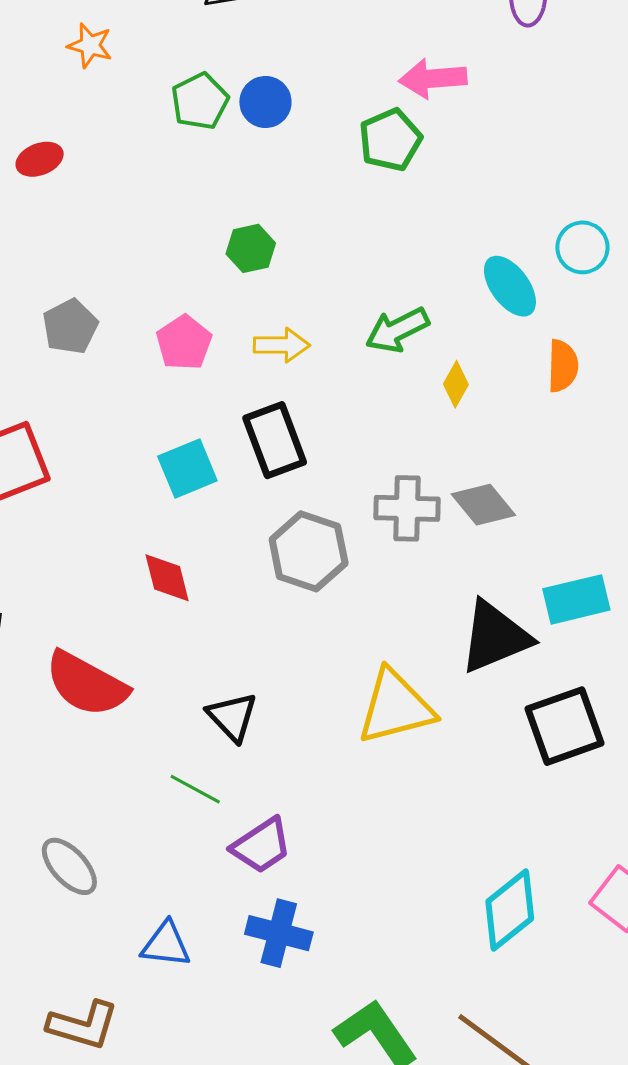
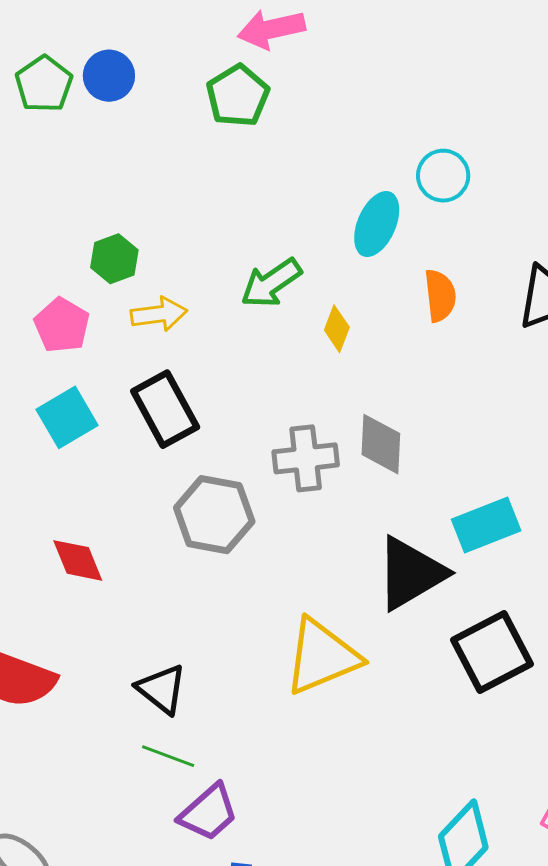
green hexagon: (251, 248) -> (114, 259), moved
cyan ellipse: (510, 286) -> (377, 224), turned 68
cyan square: (187, 468) -> (67, 417), moved
gray diamond: (483, 505) -> (381, 444), turned 50
green line: (195, 789) -> (168, 756), moved

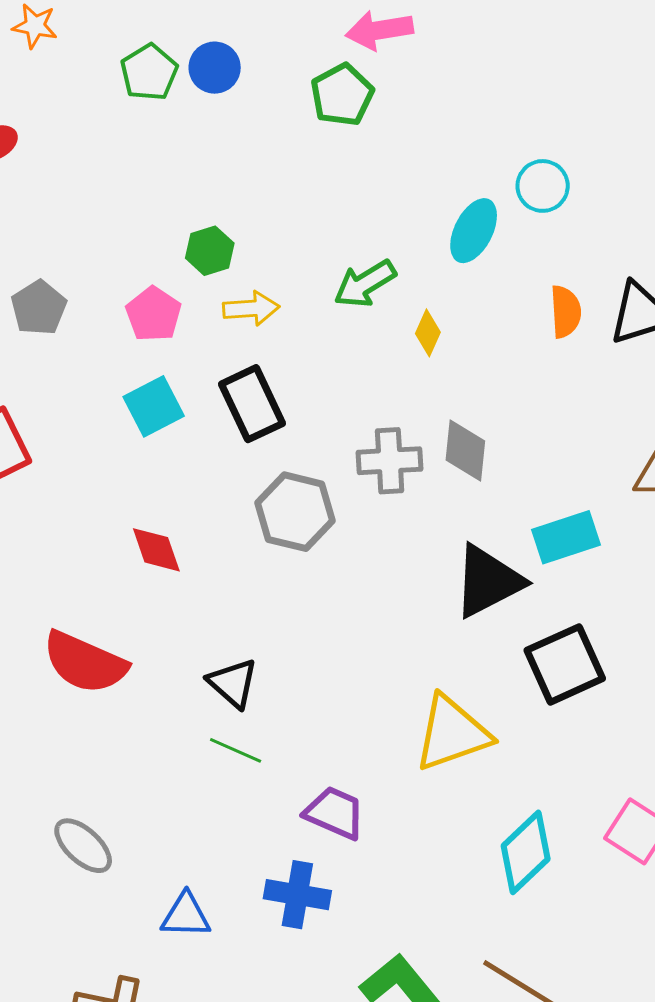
orange semicircle: (440, 296) -> (566, 312), moved
yellow triangle: (322, 657) -> (452, 733), moved
purple trapezoid: (209, 813) -> (335, 813), moved, turned -118

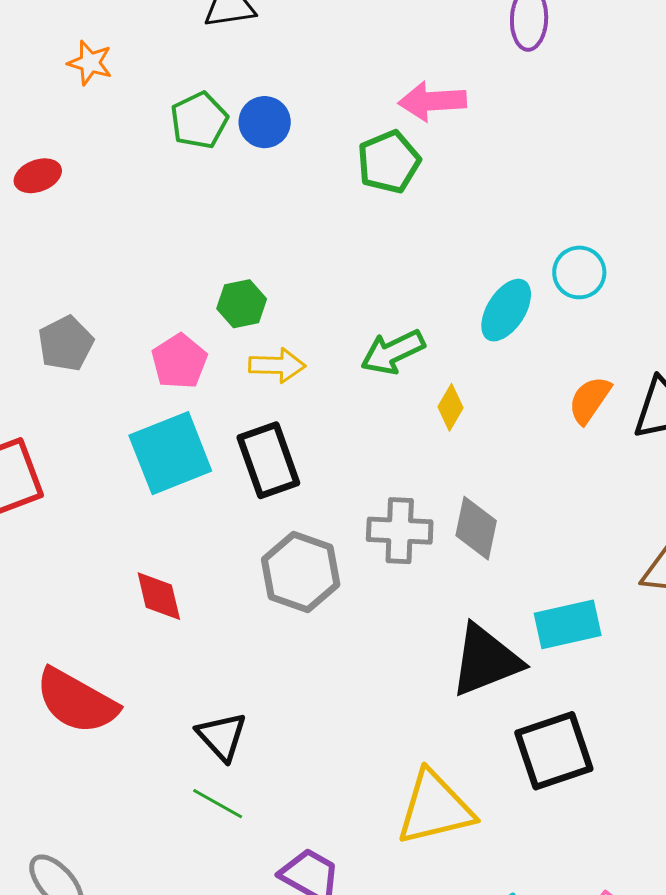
orange semicircle: (566, 312) -> (590, 400), turned -148
cyan square: (154, 406) -> (170, 453), size x1.4

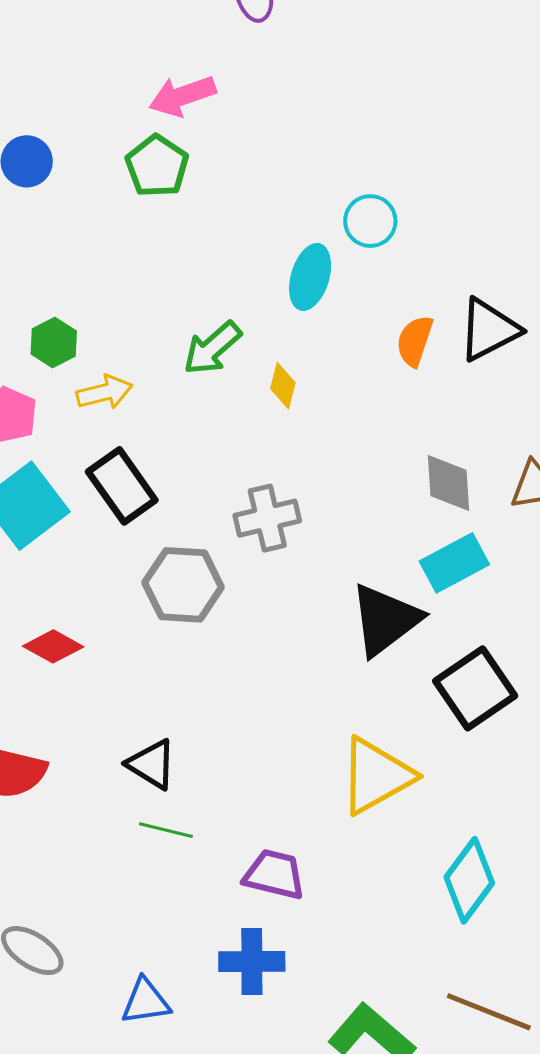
gray diamond: (476, 528) -> (449, 483), moved
red diamond: (159, 596) -> (53, 646), turned -32

